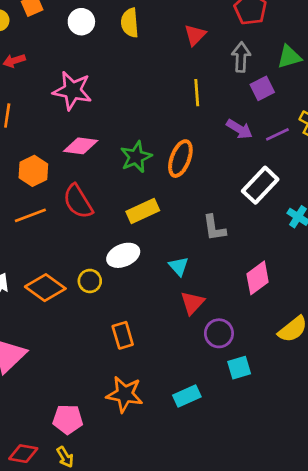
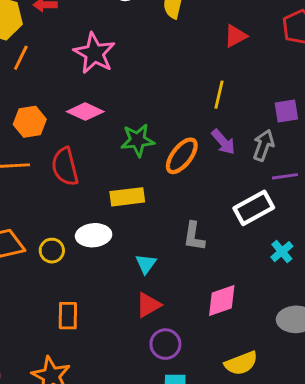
gray arrow: (241, 57) -> (264, 145), moved
purple arrow: (239, 129) -> (223, 142), moved
purple line: (277, 134) -> (285, 176), moved

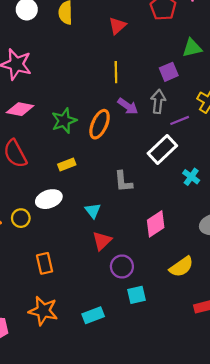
yellow rectangle: (127, 197) -> (67, 164), size x0.7

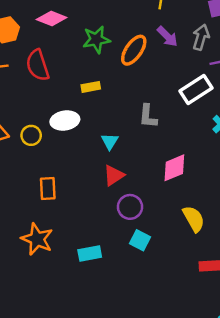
yellow semicircle: (181, 267) -> (194, 219), turned -95
cyan square: (137, 295) -> (140, 240), turned 30

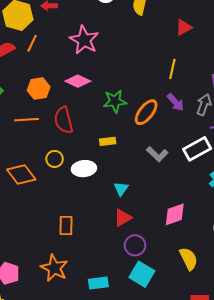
gray L-shape: (148, 116) -> (157, 154), moved, turned -55
yellow circle: (31, 135) -> (55, 159), moved
cyan square: (140, 240) -> (142, 274), size x1.4

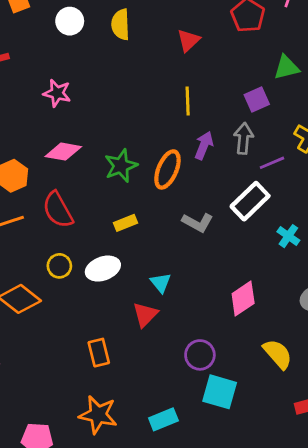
pink star: (84, 40) -> (57, 93), size x0.7
purple arrow: (175, 102) -> (204, 145), turned -102
red triangle: (123, 218) -> (145, 315), moved

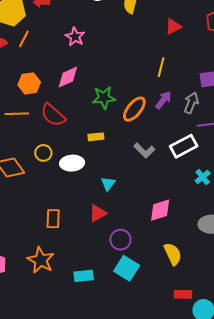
pink diamond: (63, 152) -> (68, 77), turned -50
red semicircle: (58, 210) -> (53, 115), turned -36
red triangle: (145, 315) -> (98, 213), moved

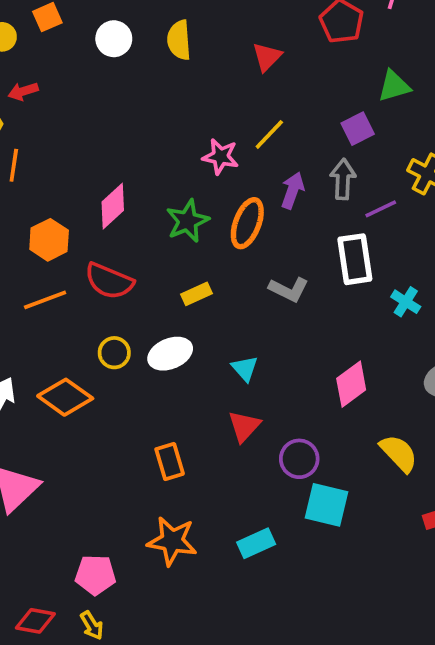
pink star: (75, 37) -> (221, 157), moved
yellow line: (161, 67) -> (269, 134), turned 48
white rectangle: (184, 146) -> (355, 259), turned -52

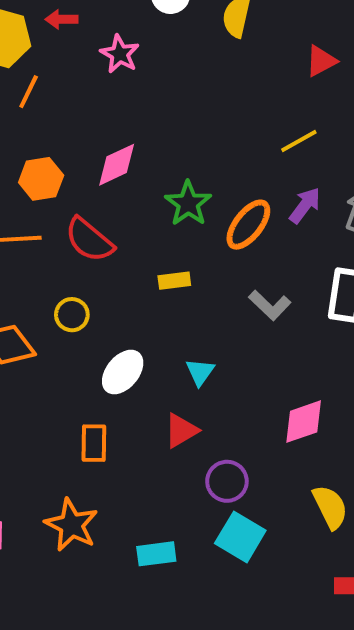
pink star: (221, 157) -> (120, 54), moved
green star: (187, 221) -> (188, 203), turned -30
white ellipse: (170, 354) -> (123, 372), moved, turned -45

